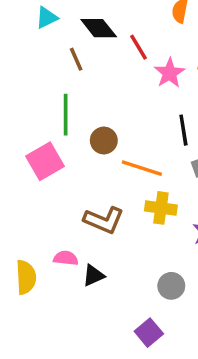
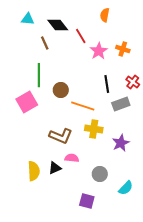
cyan triangle: (47, 18) -> (28, 19), turned 32
pink semicircle: (66, 258) -> (72, 158), moved
yellow semicircle: (26, 277) -> (34, 171), moved
purple square: (149, 333) -> (87, 201), turned -35

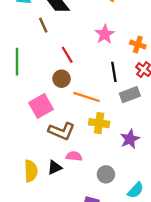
red line: (81, 36) -> (67, 55), moved
orange cross: (123, 49) -> (138, 45), moved
green line: (39, 75) -> (17, 62), moved
pink square: (27, 102) -> (41, 106), moved

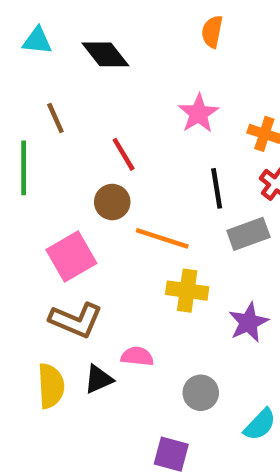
brown line: (43, 25) -> (55, 118), moved
brown L-shape: (62, 131) -> (76, 320), moved

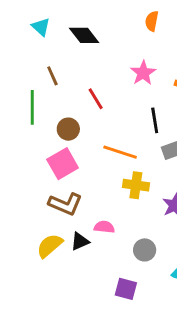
cyan triangle: (37, 41) -> (41, 27), turned 36
brown circle: (112, 202) -> (68, 129), moved
yellow semicircle: (51, 386) -> (50, 246), turned -128

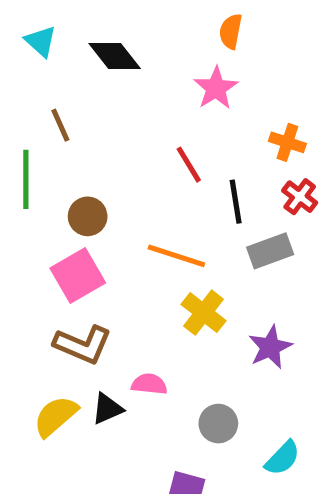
pink star: (143, 73) -> (216, 88), moved
red line: (96, 99) -> (189, 165), moved
yellow cross: (136, 185) -> (204, 313), turned 30

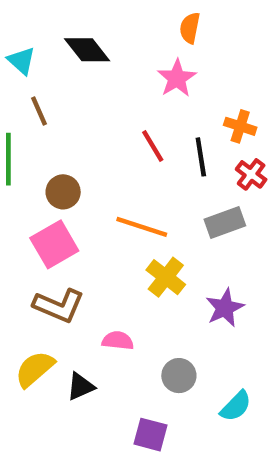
cyan triangle: (41, 41) -> (22, 61), moved
black line: (236, 202) -> (201, 157), moved
black triangle: (107, 409) -> (81, 386), moved

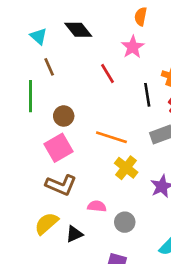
red line: (153, 146) -> (107, 74), moved
gray circle: (179, 376) -> (125, 222), moved

